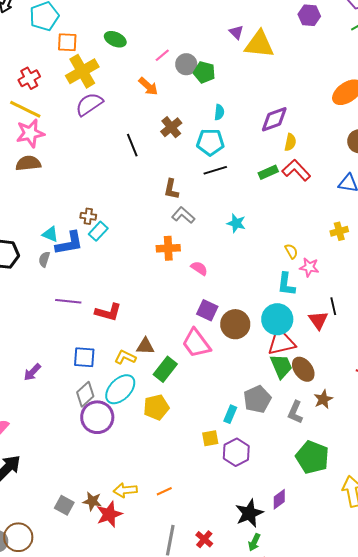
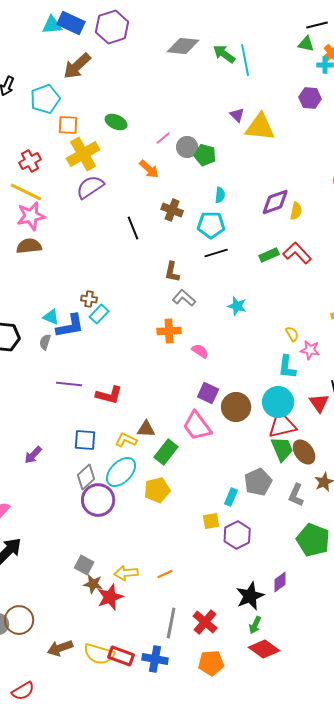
brown cross: (171, 127) -> (172, 210), turned -30
yellow semicircle: (290, 142) -> (296, 211), moved
gray square: (64, 505) -> (84, 565), moved
red cross: (204, 539) -> (205, 622), size x1.4

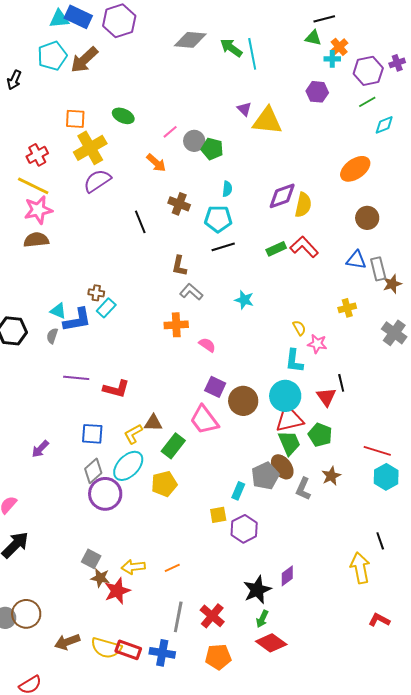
cyan pentagon: (45, 99) -> (52, 56), moved
yellow semicircle: (296, 211) -> (303, 205), size x1.4
yellow L-shape: (126, 440) -> (133, 434), turned -55
brown ellipse: (304, 452) -> (282, 467), moved
green pentagon: (313, 540) -> (320, 435), moved, size x0.7

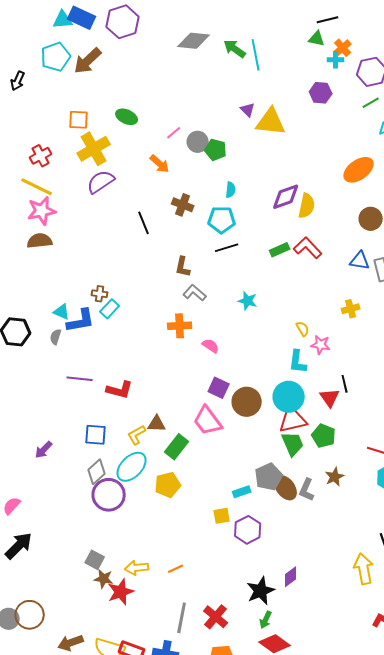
brown ellipse: (282, 467) -> (286, 488), moved
cyan rectangle: (238, 491) -> (242, 492), turned 48

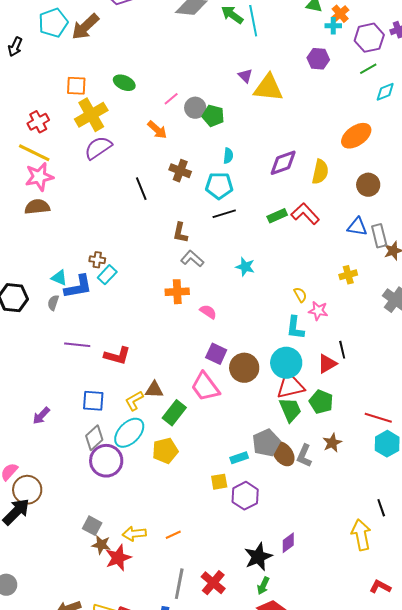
yellow semicircle: (307, 206) -> (320, 172), moved
red triangle: (330, 398) -> (327, 364), turned 35
brown circle: (30, 615) -> (27, 490), moved

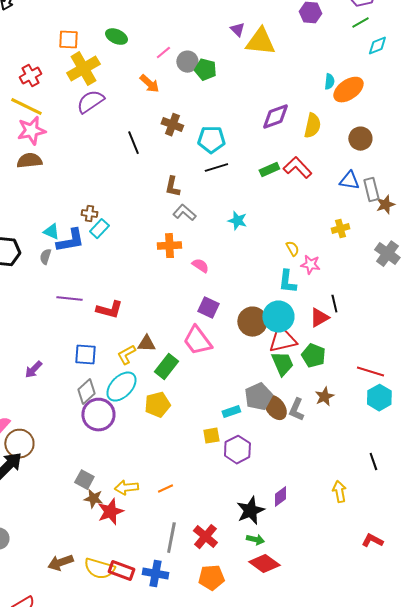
cyan semicircle: (228, 156) -> (329, 82), moved
brown circle: (244, 368) -> (252, 322), moved
yellow arrow: (361, 535) -> (339, 492), moved, size x0.7
green arrow: (263, 586) -> (255, 540), turned -102

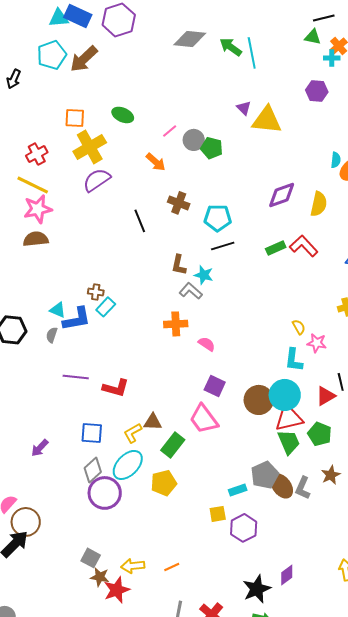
cyan star: (237, 221) -> (204, 275), moved

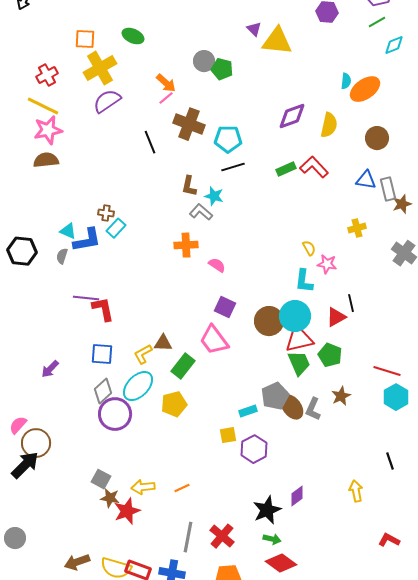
pink line: (170, 131) -> (166, 98), moved
brown cross: (179, 203) -> (189, 124), size x1.4
red L-shape: (116, 388) -> (103, 309), moved, turned -116

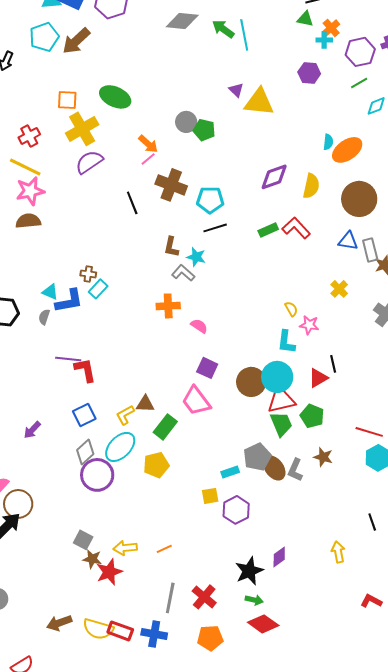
green ellipse: (133, 36) -> (115, 97), size x1.4
brown circle: (377, 138) -> (359, 199), size x1.5
yellow cross: (357, 228) -> (339, 289), turned -30
blue square: (102, 354) -> (84, 415), turned -30
brown star: (341, 396) -> (323, 457), turned -30

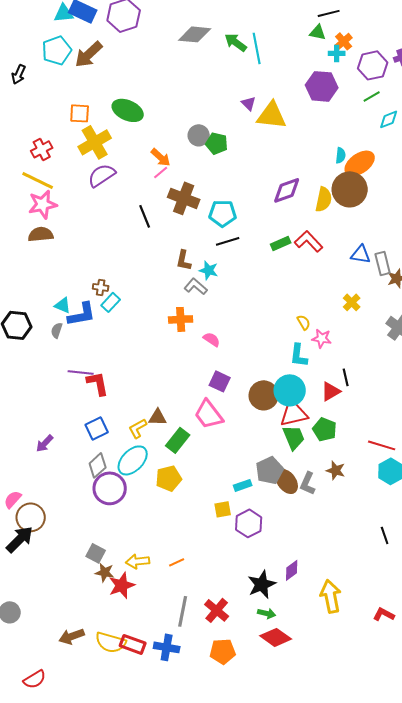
purple hexagon: (309, 73) -> (322, 86), size x1.4
brown circle: (359, 199) -> (350, 189), moved
yellow arrow: (338, 552) -> (331, 596), moved, size x1.5

